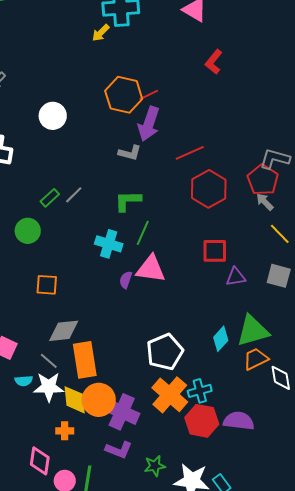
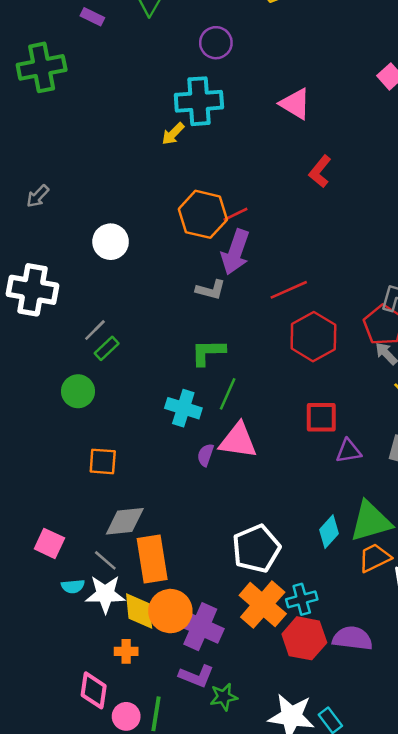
gray line: (74, 195) -> (95, 330), moved
green star: (155, 466) -> (224, 697), moved

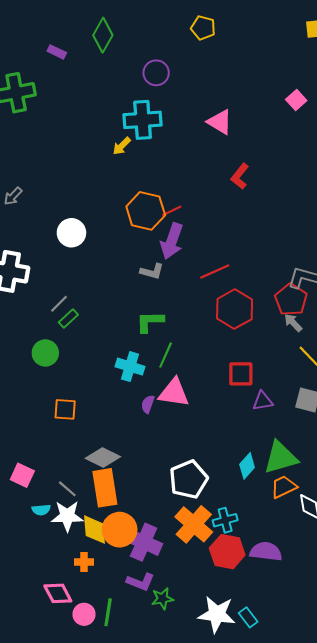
gray diamond: (125, 521) -> (103, 457), moved, turned 32
pink diamond: (94, 690) -> (58, 593), turned -36

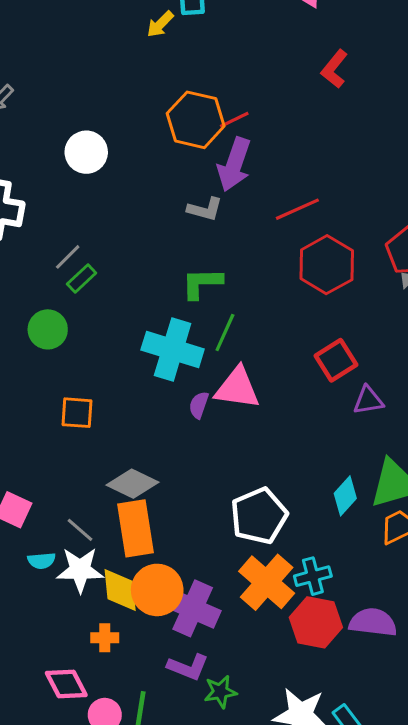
cyan cross: (130, 367) -> (173, 349), size x1.4
red square: (241, 374) -> (336, 360), turned -32

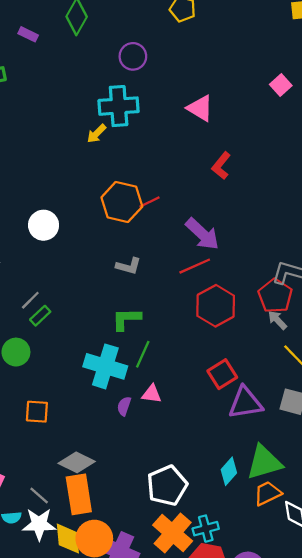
purple arrow: (234, 164) -> (202, 234), moved, turned -66
pink triangle: (237, 388) -> (152, 394), size x0.6
purple triangle: (368, 400) -> (245, 403), size x1.6

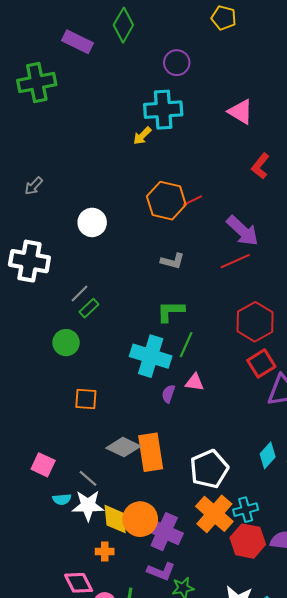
purple rectangle: (28, 34) -> (78, 42), size x1.6
red hexagon: (216, 306) -> (255, 322), moved
orange rectangle: (79, 494) -> (151, 452), moved

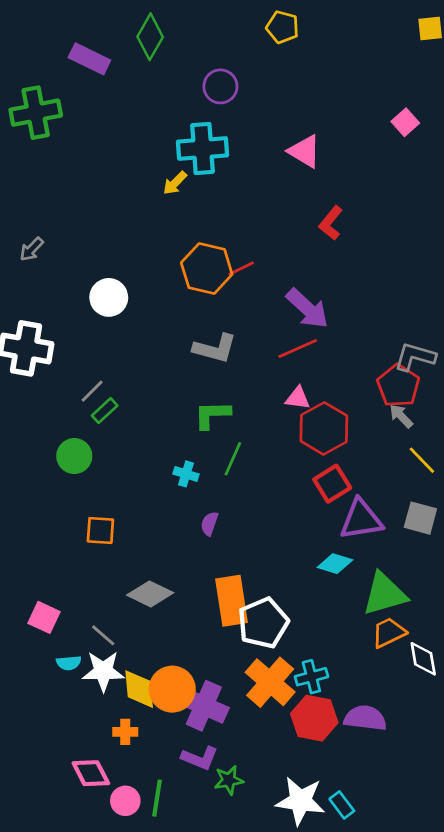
gray L-shape: (173, 261) -> (215, 348), size x1.4
cyan cross: (151, 356) -> (186, 474), size x0.5
pink triangle: (194, 382) -> (298, 398), moved
orange rectangle: (151, 452) -> (231, 601), moved
cyan diamond: (268, 455) -> (335, 564), moved, turned 65

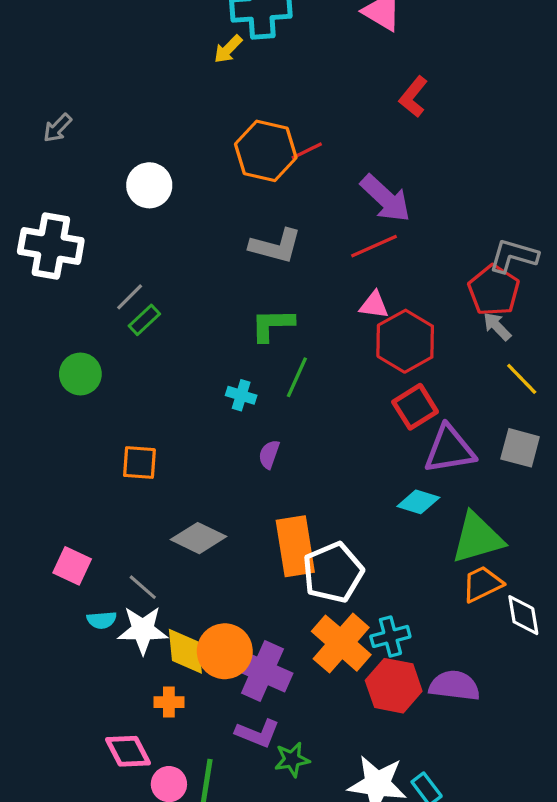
green circle: (74, 456) -> (80, 374), moved

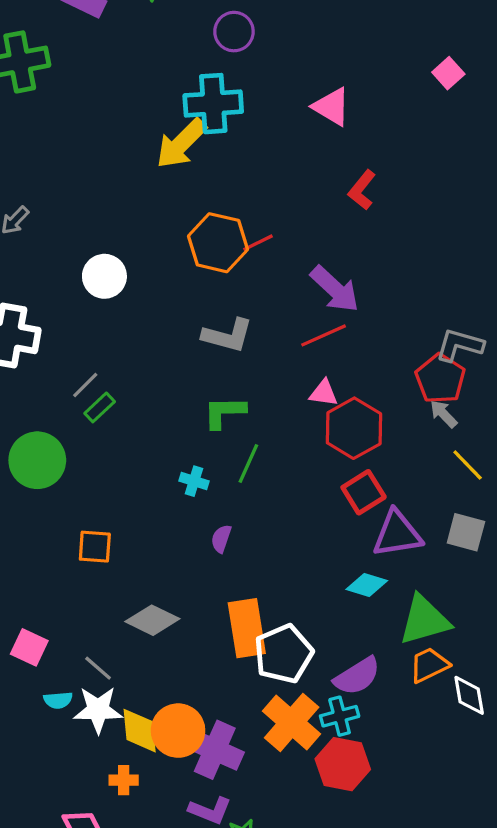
yellow arrow: (228, 49) -> (181, 144), size x1.8
green circle: (80, 374) -> (37, 460), size x1.4
purple semicircle: (454, 686) -> (357, 676), moved, turned 141

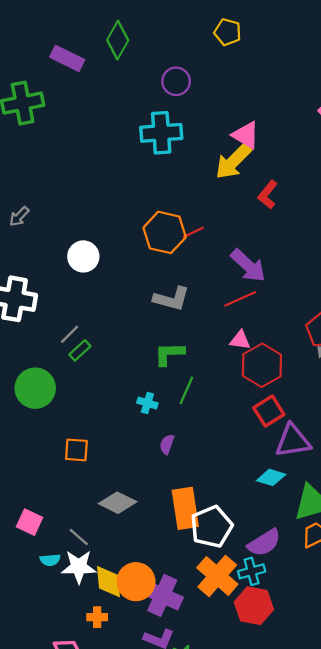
yellow arrow: (181, 144) -> (233, 161), moved

